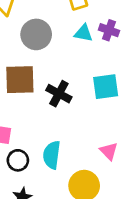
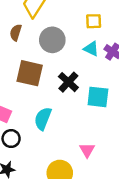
black cross: (59, 94) -> (68, 82), moved
cyan semicircle: (52, 155) -> (43, 119), moved

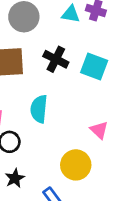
cyan square: (98, 97) -> (94, 66), turned 30

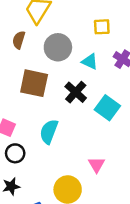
cyan triangle: (71, 14) -> (90, 62), moved

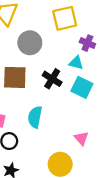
yellow square: (102, 27) -> (65, 18), size x1.6
cyan triangle: (90, 62) -> (76, 63), moved

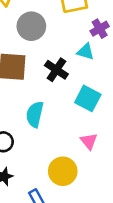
purple cross: (87, 43) -> (100, 29), turned 35
cyan square: (82, 87) -> (88, 98), moved

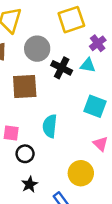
black cross: (56, 70) -> (62, 68), moved

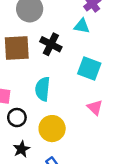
black cross: (62, 68) -> (51, 44), moved
yellow circle: (81, 173) -> (52, 129), moved

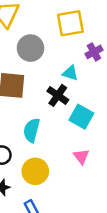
cyan triangle: (82, 26) -> (70, 73), moved
black cross: (51, 44) -> (58, 95), moved

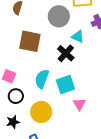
gray circle: (30, 48) -> (59, 16), moved
cyan square: (81, 117) -> (65, 84), moved, turned 36

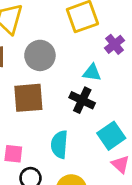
gray circle: (59, 16) -> (40, 55), moved
cyan square: (65, 84) -> (111, 136), moved

